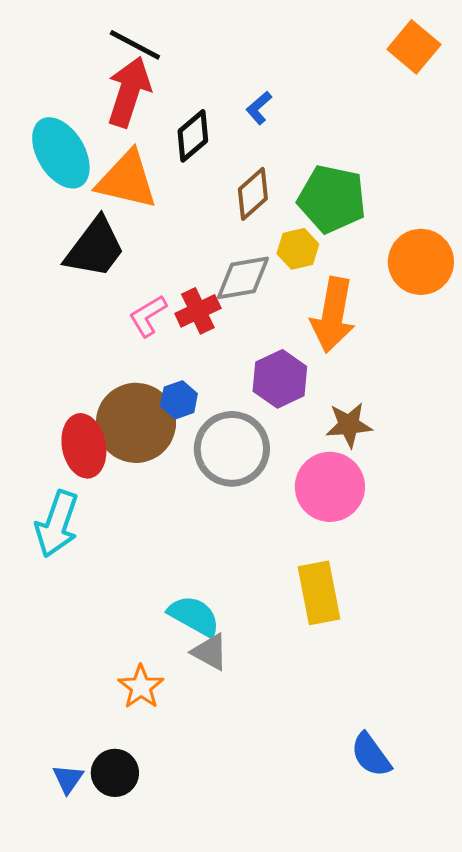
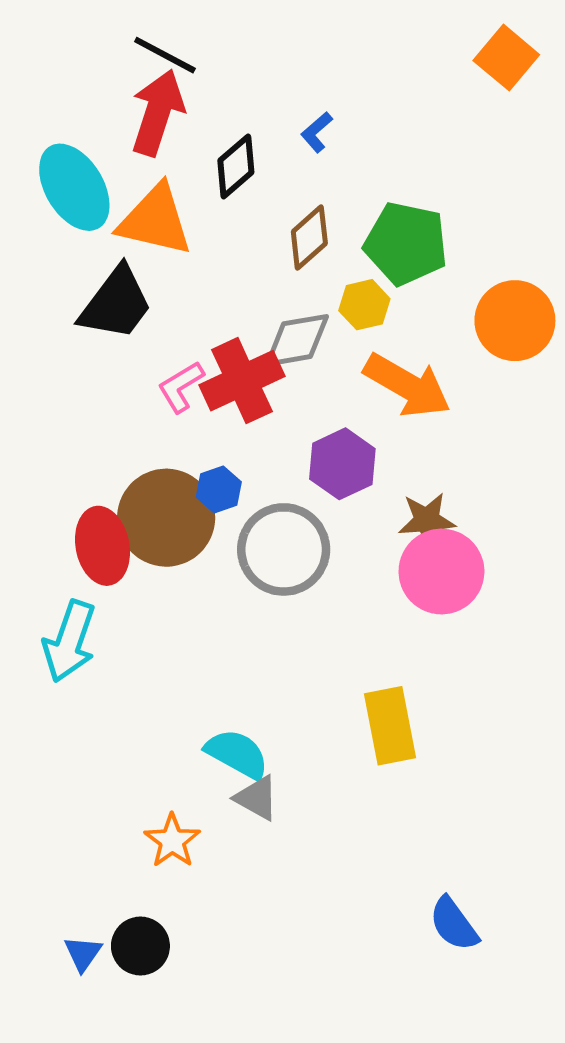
red cross: (198, 311) -> (242, 381), size x1.5
orange arrow: (333, 315) -> (407, 385), turned -70
pink circle: (330, 487) -> (441, 572), moved

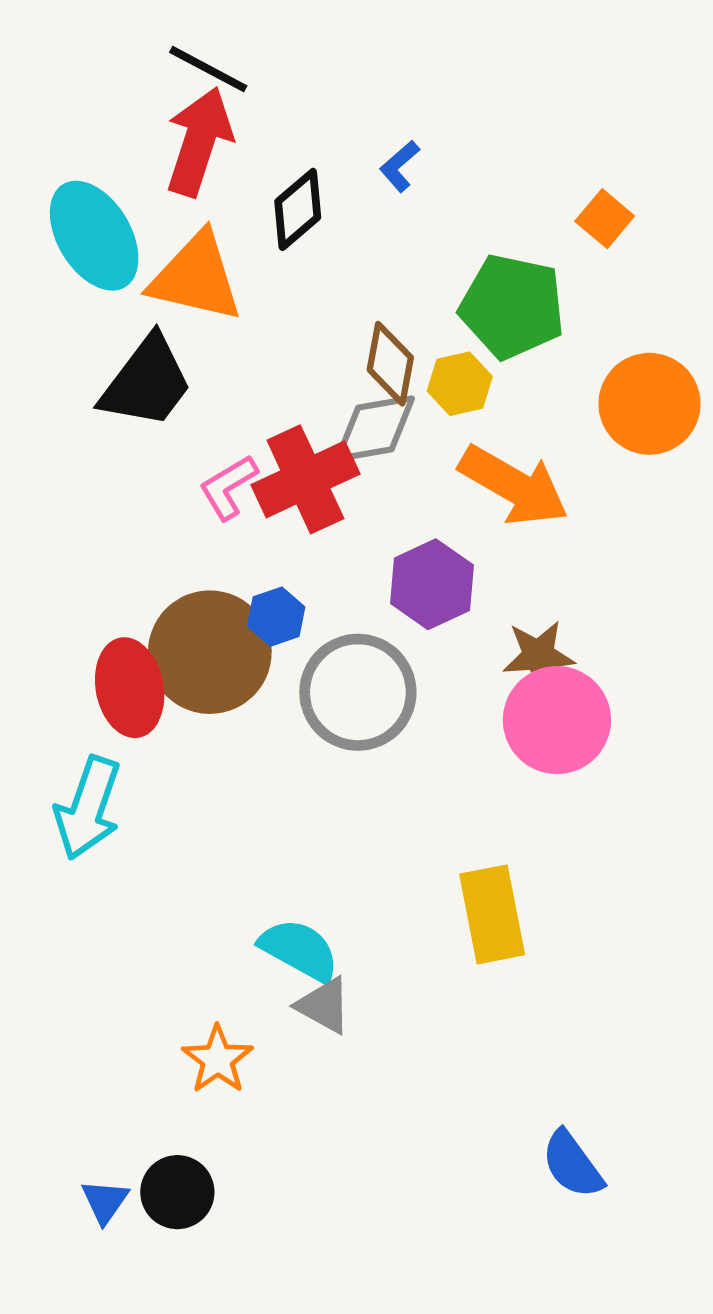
orange square: (506, 58) -> (605, 219), moved, size x0.7
brown diamond: (309, 237) -> (390, 364), moved, turned -38

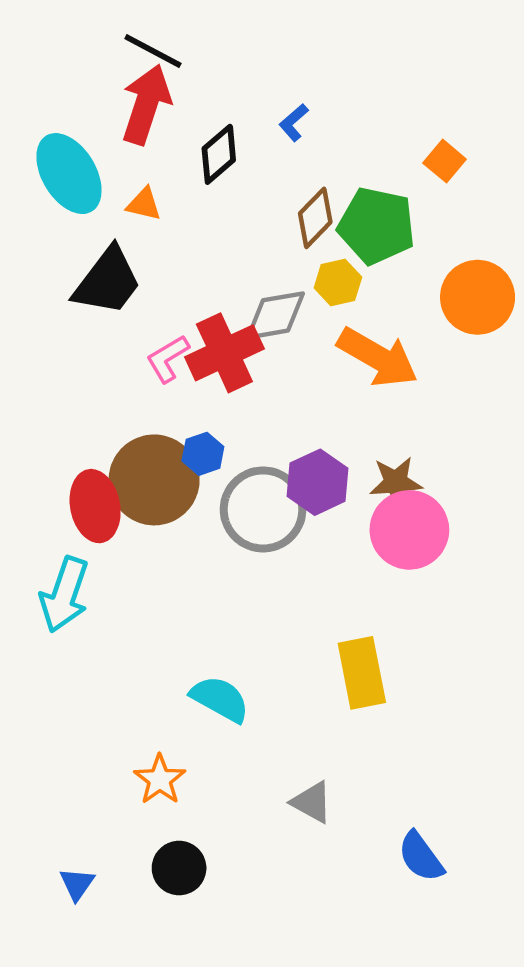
orange triangle: (196, 277) -> (144, 204), size x0.5
brown diamond: (390, 364) -> (315, 218), moved, turned 34
purple hexagon: (432, 584) -> (318, 482), moved
gray triangle: (324, 1005) -> (312, 802), moved
black circle: (177, 1192) -> (179, 868), moved

